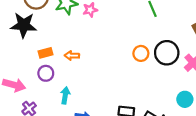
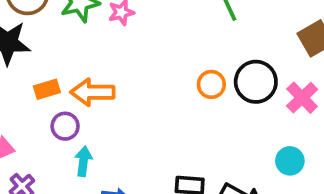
orange arrow: (72, 56) -> (93, 92), size x1.6
purple circle: (46, 73) -> (65, 126), moved

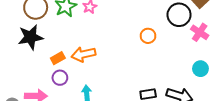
black circle: (256, 82) -> (179, 15), moved
purple circle: (65, 126) -> (60, 78), moved

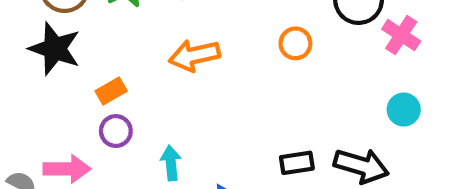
black star: (31, 37) -> (55, 49), turned 30
orange arrow: (83, 54) -> (194, 55), moved

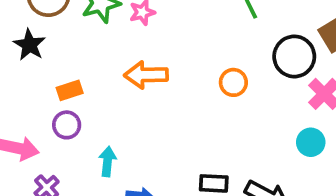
black star: (55, 49) -> (29, 45), size x0.7
cyan circle: (404, 110) -> (311, 142), moved

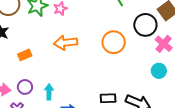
orange circle: (233, 82) -> (114, 42), size x1.5
purple circle: (67, 125) -> (25, 87), moved

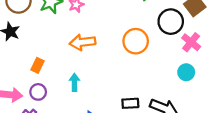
orange rectangle: (25, 55) -> (38, 65), moved, turned -40
cyan arrow: (49, 92) -> (74, 82), moved

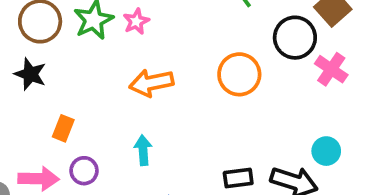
orange rectangle: (38, 65) -> (63, 128), moved
cyan circle: (186, 72) -> (326, 151), moved

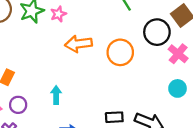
orange arrow: (151, 83) -> (78, 44), moved
cyan circle: (326, 151) -> (178, 88), moved

